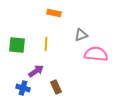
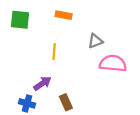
green square: (17, 45) -> (20, 20), moved

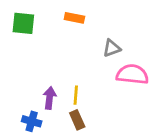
yellow line: (54, 52) -> (76, 95), moved
purple arrow: (42, 83) -> (50, 98), turned -48

